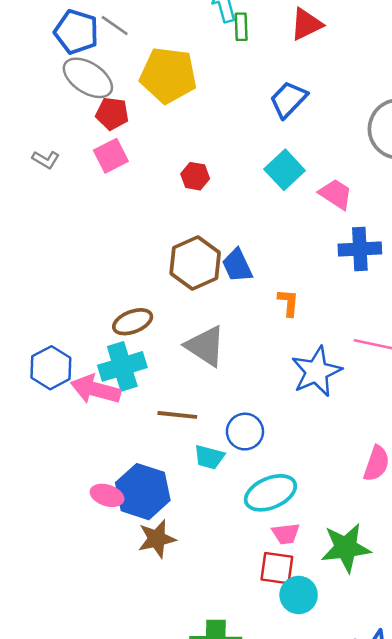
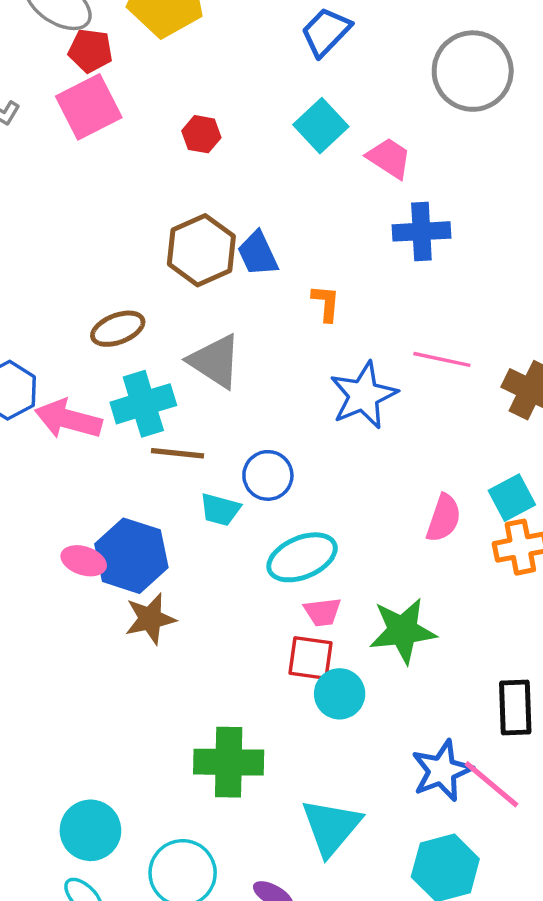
pink square: (111, 156) -> (89, 107), size x1.4
cyan cross: (122, 366) -> (143, 404), moved

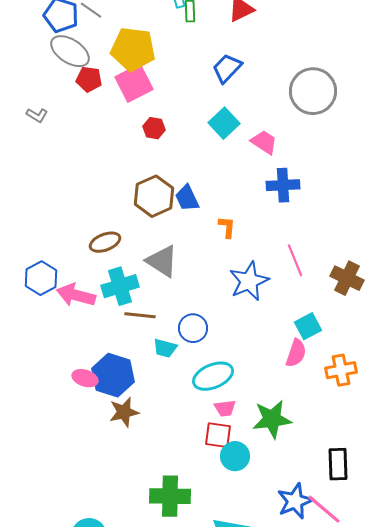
pink square: (89, 107) -> (134, 83), moved
pink line: (442, 359) -> (295, 260), turned 56
cyan square: (512, 498) -> (308, 326), moved

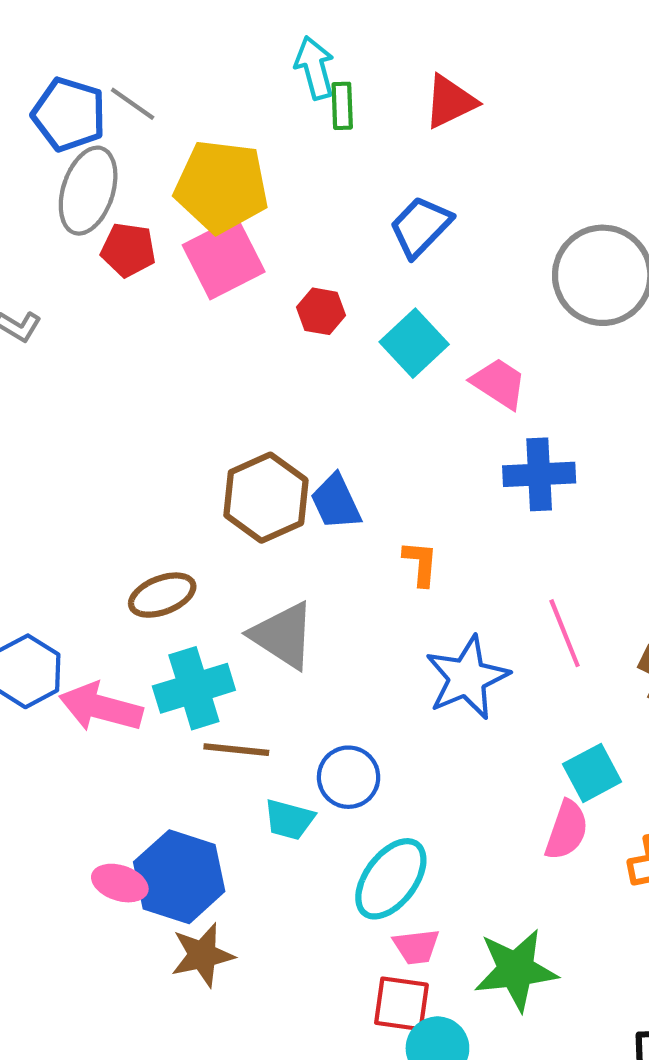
gray ellipse: (70, 51) -> (88, 191), turned 75
red hexagon: (154, 128) -> (321, 311), moved
cyan ellipse: (213, 376) -> (391, 879), turned -30

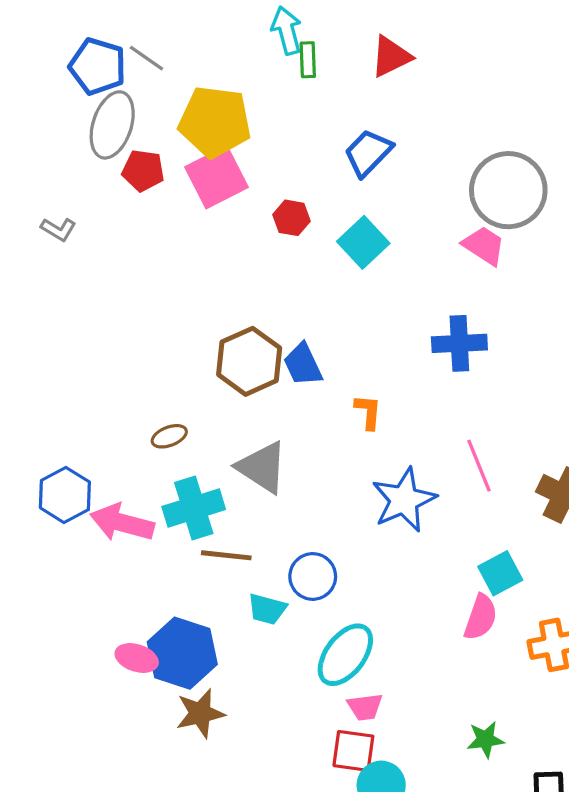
pink trapezoid: (499, 383) -> (484, 246), moved
brown ellipse: (162, 595) -> (169, 436), size x0.7
green star: (516, 970) -> (485, 739), moved, size x0.6

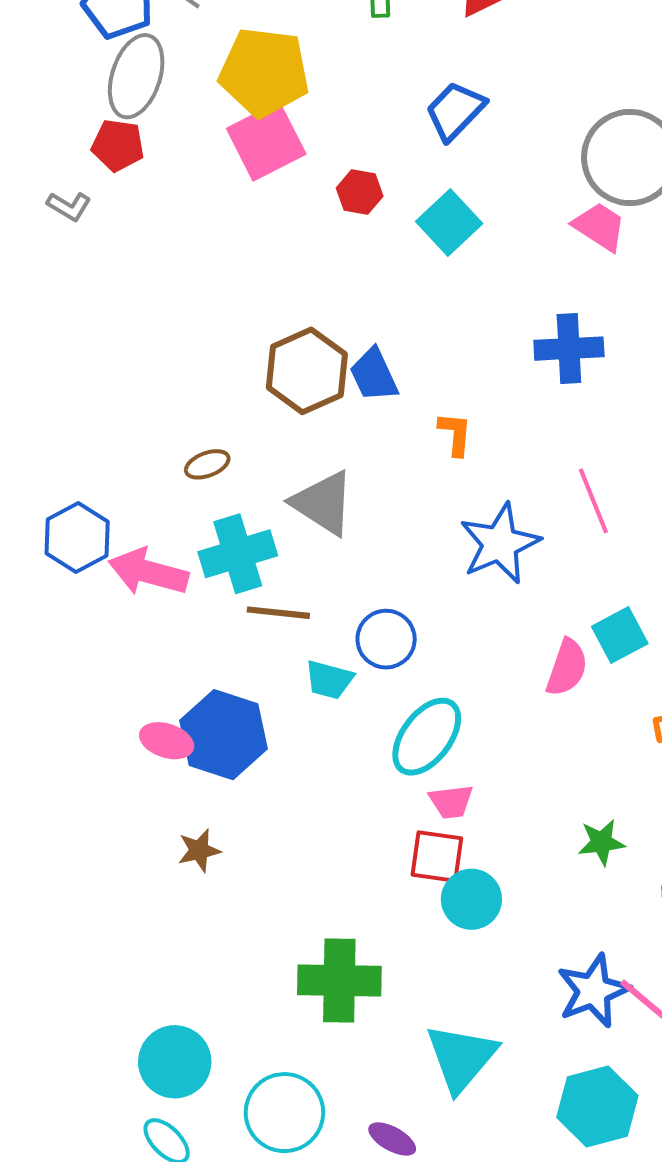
red pentagon: (143, 171) -> (118, 145), moved
pink semicircle: (481, 617) -> (567, 668), moved
brown star: (200, 713) -> (199, 850), moved, size x0.7

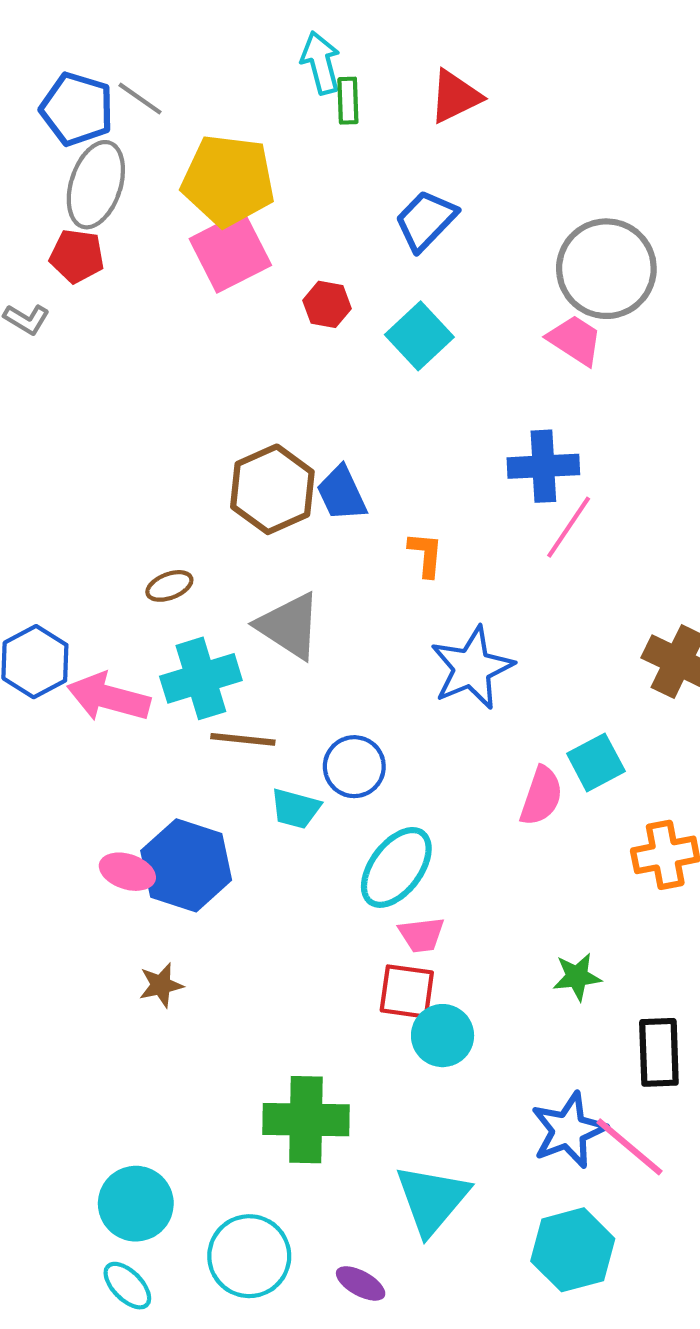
pink line: (593, 501) -> (569, 527), moved, turned 56

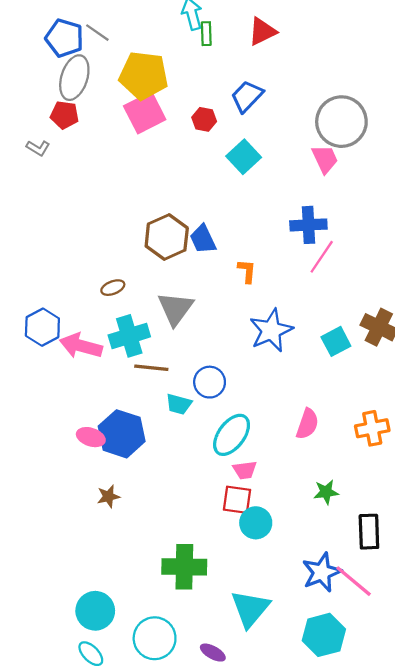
red hexagon: (327, 304) -> (204, 119), moved
pink trapezoid: (575, 340) -> (325, 159), turned 32
gray triangle: (289, 626) -> (175, 308), turned 33
cyan square: (596, 762) -> (336, 341), moved
pink semicircle: (541, 796) -> (307, 424), moved

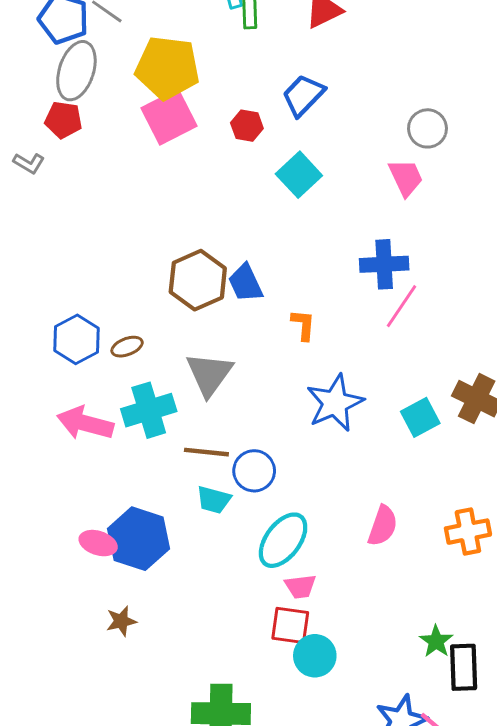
gray circle: (341, 122) -> (427, 128), size x0.6
blue hexagon: (42, 327) -> (76, 339), moved
brown line: (151, 368) -> (206, 452), moved
green star: (326, 492) -> (436, 641), moved, turned -30

